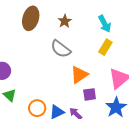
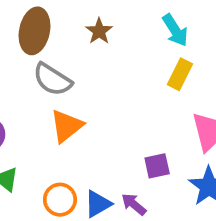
gray semicircle: (61, 49) -> (52, 79), moved
orange triangle: (79, 75) -> (67, 126), moved

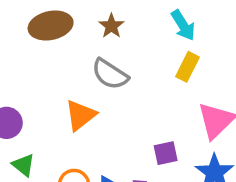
brown ellipse: (35, 31) -> (51, 25), turned 66
gray semicircle: (52, 79) -> (110, 74), moved

